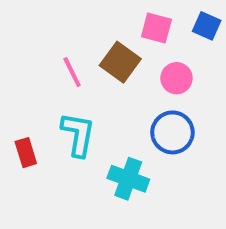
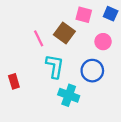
pink circle: (177, 78) -> (103, 42), moved
cyan L-shape: (78, 134) -> (55, 66), moved

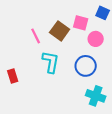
pink square: (84, 15) -> (81, 23), moved
cyan cross: (69, 95) -> (96, 96), moved

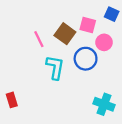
blue circle: (86, 66) -> (86, 59), moved
red rectangle: (13, 76) -> (12, 100), moved

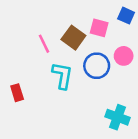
pink circle: (104, 42) -> (124, 56), moved
red rectangle: (12, 100) -> (17, 93), moved

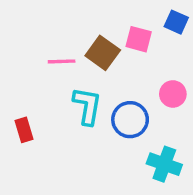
pink line: (44, 44) -> (62, 61), turned -66
pink circle: (124, 56) -> (173, 94), moved
blue circle: (97, 66) -> (130, 120), moved

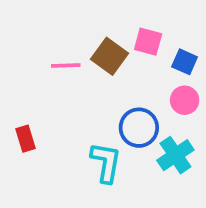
blue square: (176, 22) -> (185, 62), moved
cyan L-shape: (87, 106) -> (106, 162), moved
cyan cross: (164, 164) -> (175, 155), moved, turned 36

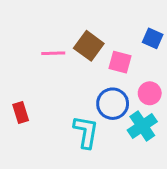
pink square: (148, 42) -> (120, 62), moved
blue square: (185, 62) -> (153, 38), moved
pink circle: (185, 100) -> (150, 93), moved

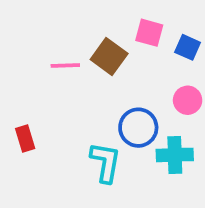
pink square: (120, 62) -> (149, 33), moved
pink circle: (150, 93) -> (188, 100), moved
cyan cross: (142, 126) -> (175, 155), turned 32

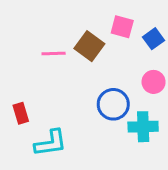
blue square: (188, 47) -> (154, 39), turned 30
cyan L-shape: (105, 162) -> (51, 143), moved, turned 72

